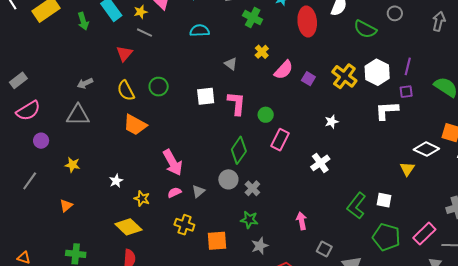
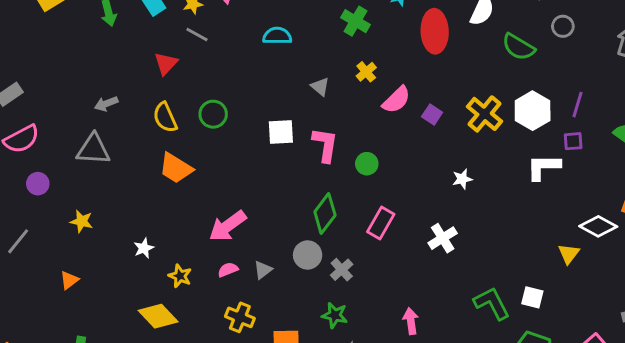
pink rectangle: (280, 140) -> (381, 223), moved
pink arrow: (173, 163) -> (228, 226), turned 80
green L-shape: (356, 206) -> (492, 303), turned 112

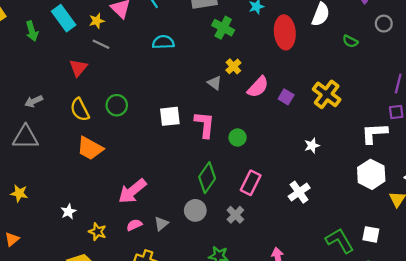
green semicircle: (518, 47) -> (350, 41), size x0.6
gray triangle: (320, 87) -> (215, 83), moved
white hexagon: (533, 111) -> (371, 174), moved
gray cross: (342, 270) -> (235, 215), moved

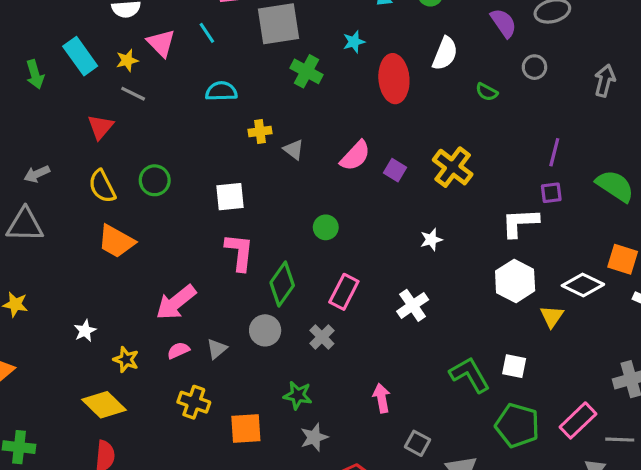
yellow cross: (233, 66) -> (260, 131), moved, turned 35
pink L-shape: (205, 125) -> (239, 252), moved

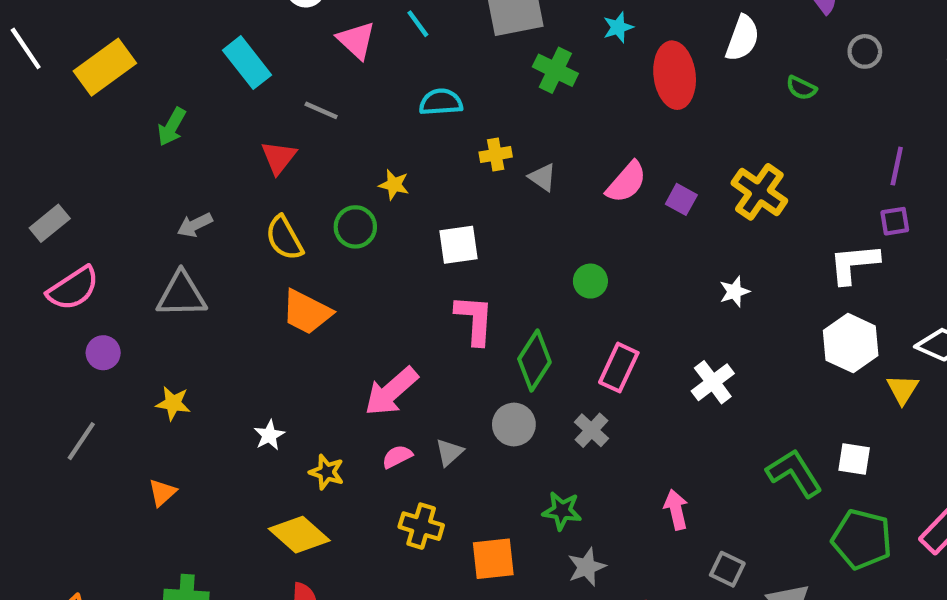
yellow star: (127, 60) -> (394, 185), moved, turned 30
green arrow: (35, 74) -> (172, 127), moved, turned 48

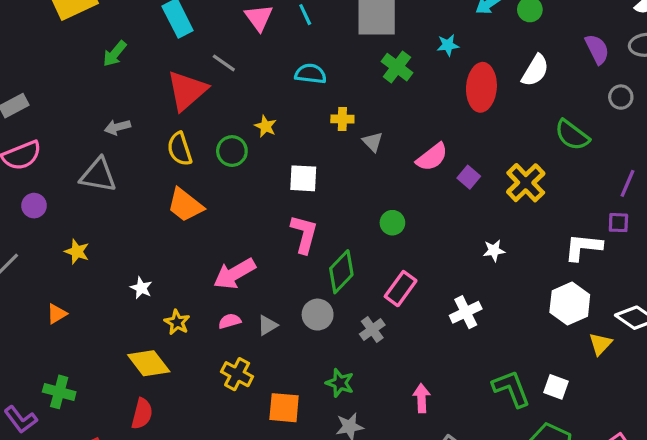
green semicircle: (801, 88) -> (572, 135), moved, size x1.6
red triangle: (279, 157) -> (187, 91), size x1.6
white star: (269, 435) -> (141, 288), turned -30

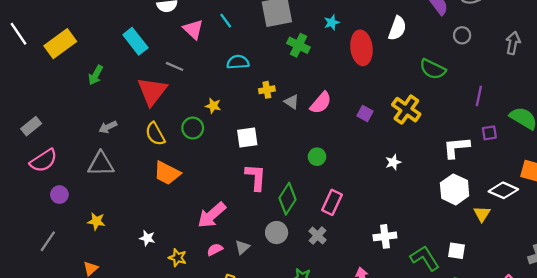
pink semicircle: (432, 157) -> (321, 103), moved
purple square: (618, 223) -> (489, 133), moved
white cross: (466, 312) -> (385, 236), moved, turned 30

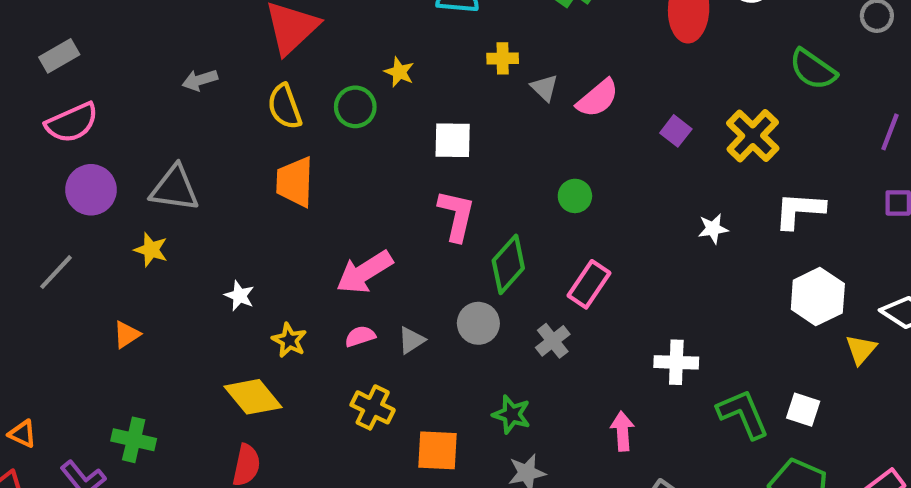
white L-shape: (456, 147) -> (799, 210), moved
gray triangle: (101, 164) -> (175, 188), moved
orange trapezoid: (167, 173) -> (295, 182), turned 56
purple circle: (59, 195) -> (91, 190), size x1.5

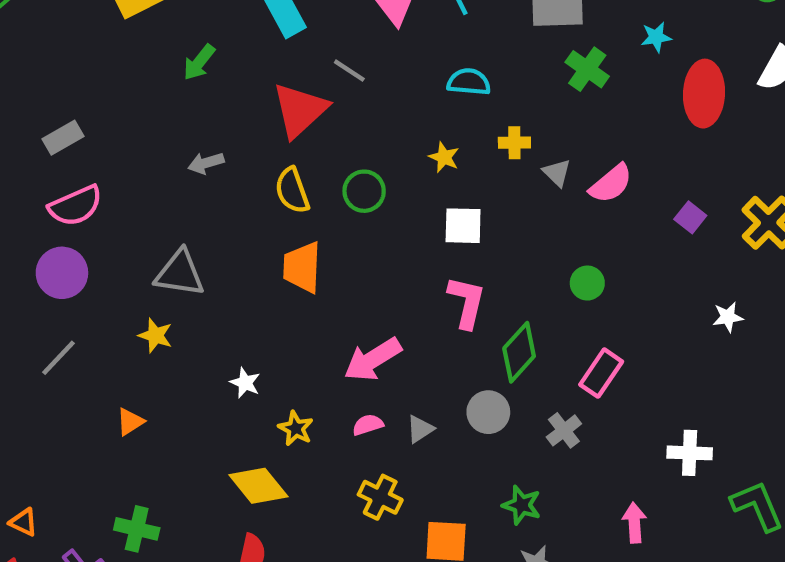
yellow star: (399, 72) -> (444, 157), moved
purple circle: (91, 190) -> (62, 273), moved

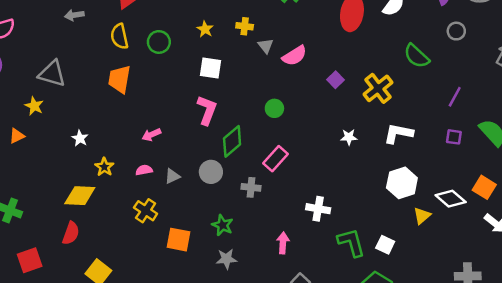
pink arrow: (373, 359) -> (151, 135), size x0.6
orange triangle: (130, 422) -> (17, 136), moved
gray cross: (564, 430) -> (251, 187), turned 36
yellow diamond: (258, 486) -> (80, 196), turned -56

